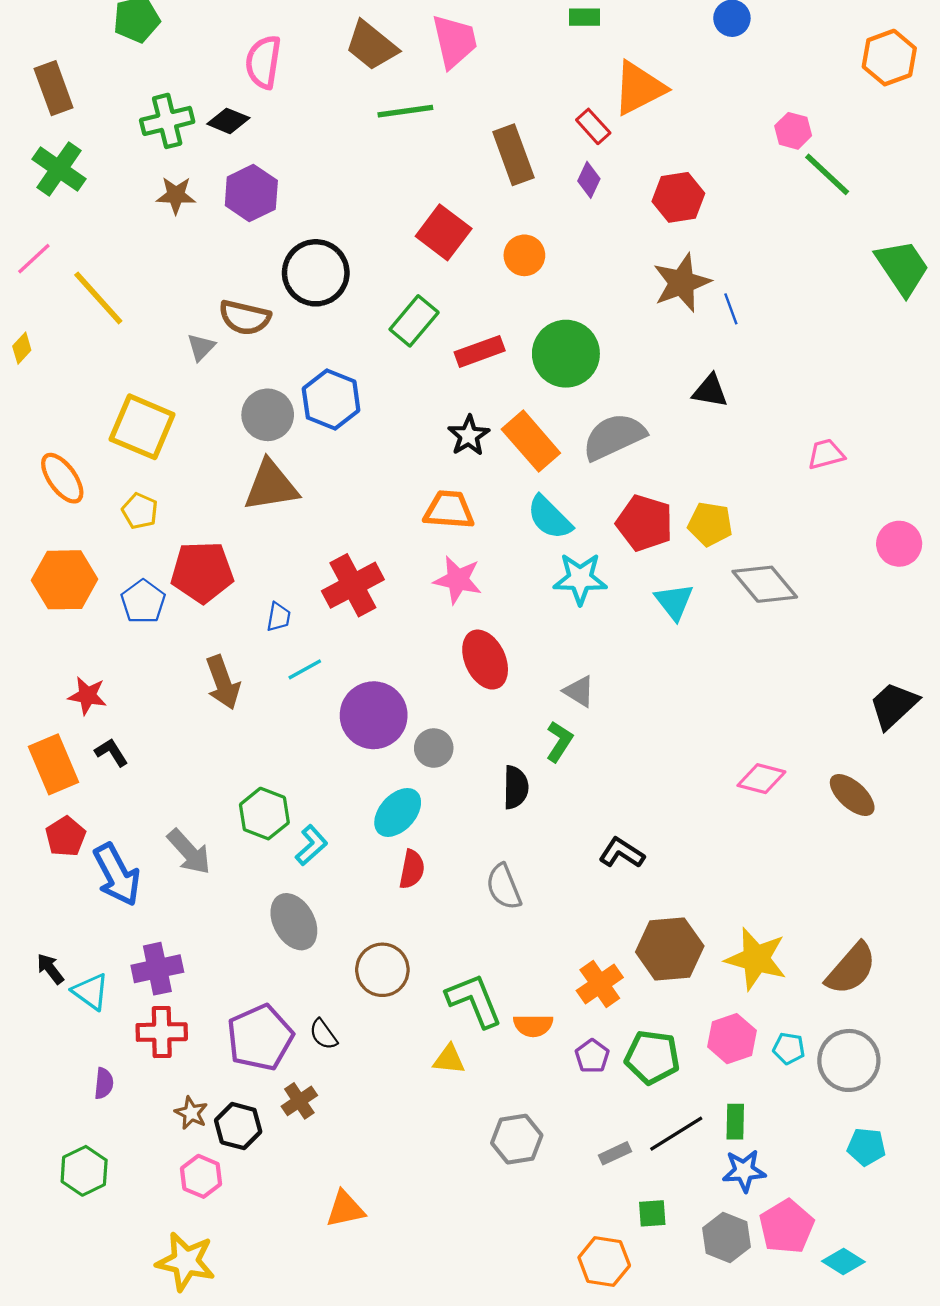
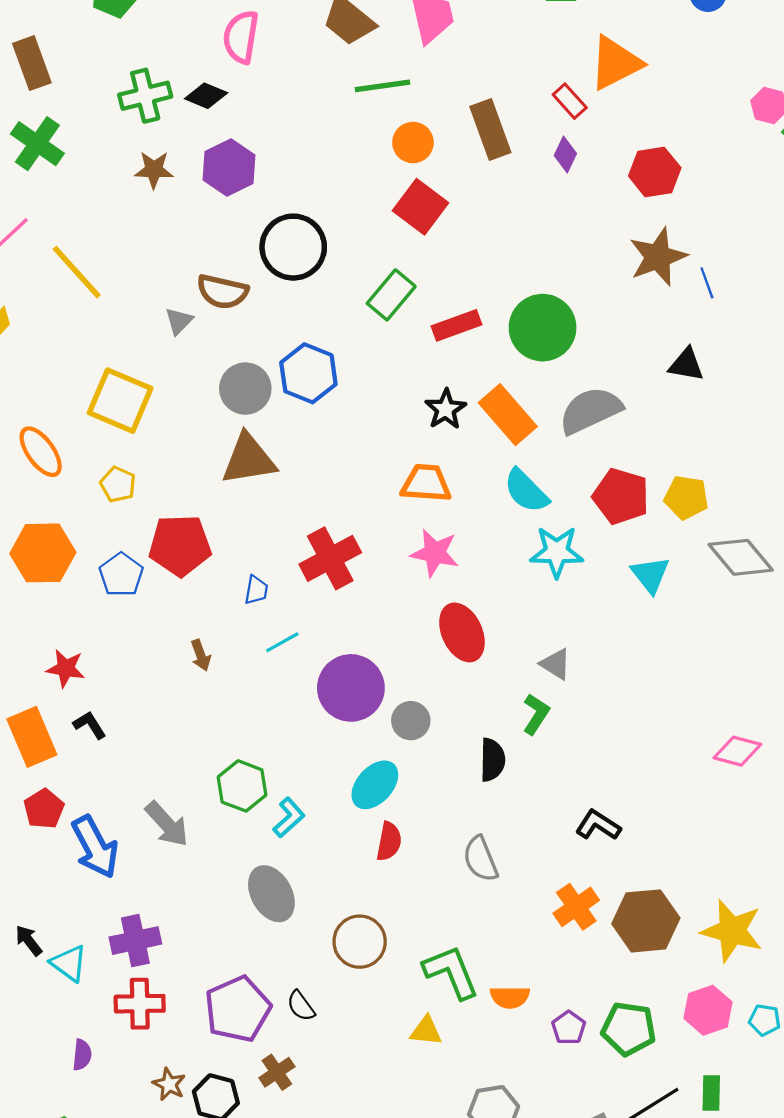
orange circle: (524, 255) -> (413, 143), moved
brown arrow: (223, 682) -> (201, 655), size x0.6
orange cross: (600, 984) -> (576, 907), moved

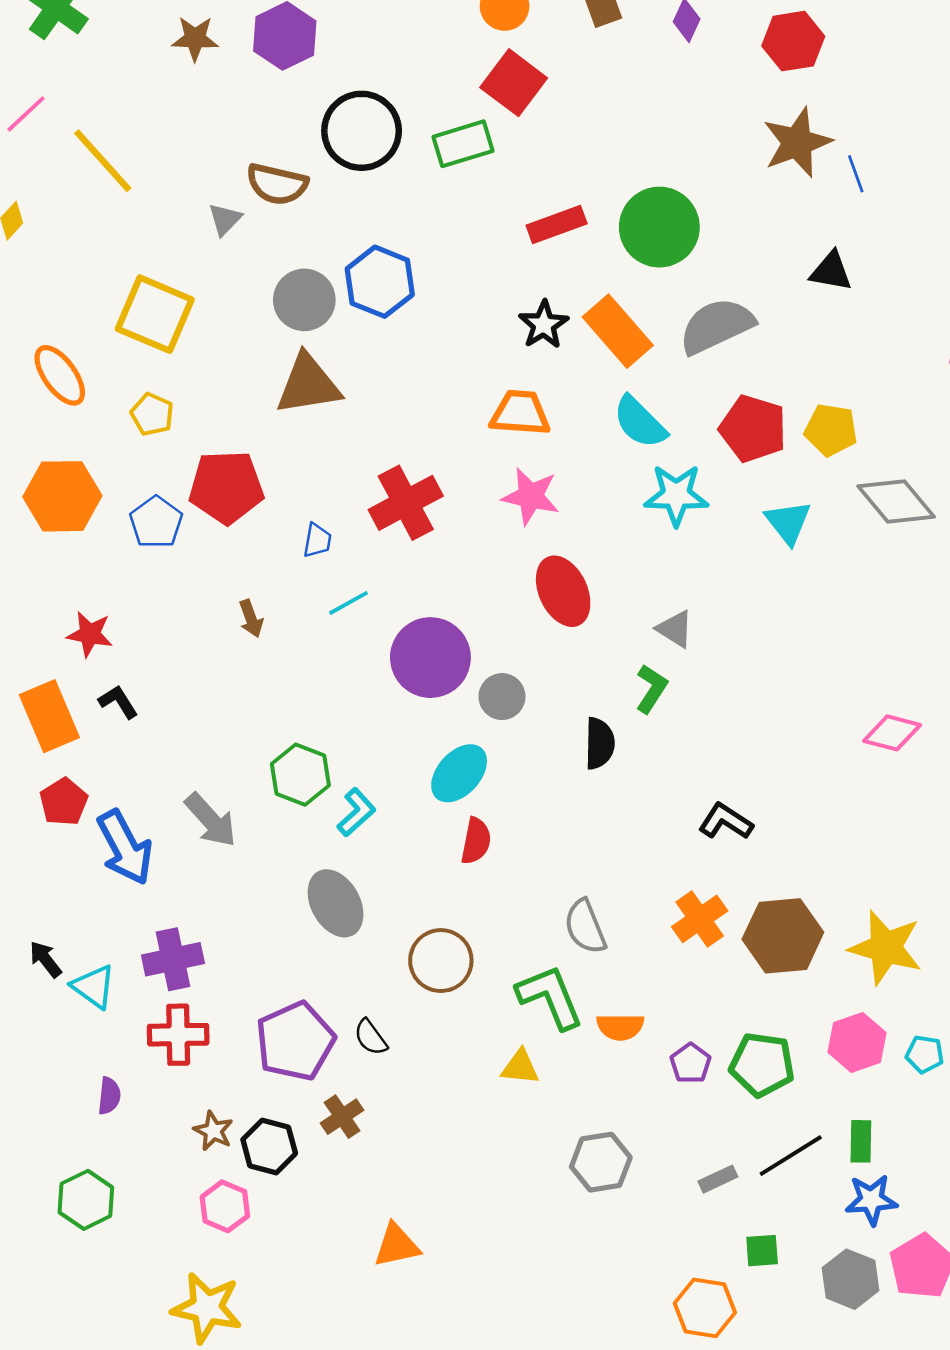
green rectangle: (391, 295) -> (463, 144), moved, turned 33
gray semicircle: (480, 859) -> (585, 927), moved

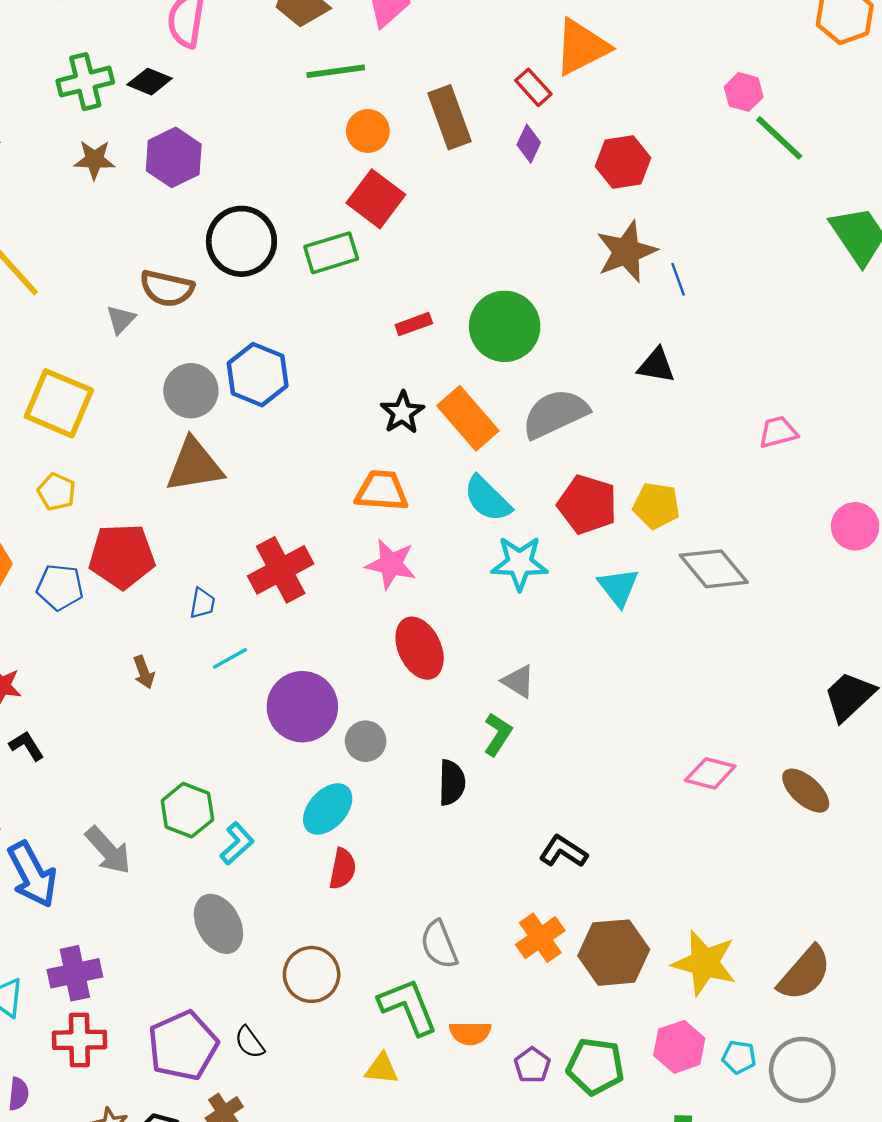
red rectangle: (557, 224) -> (414, 324), size x0.7
blue pentagon: (156, 522) -> (60, 587), turned -30

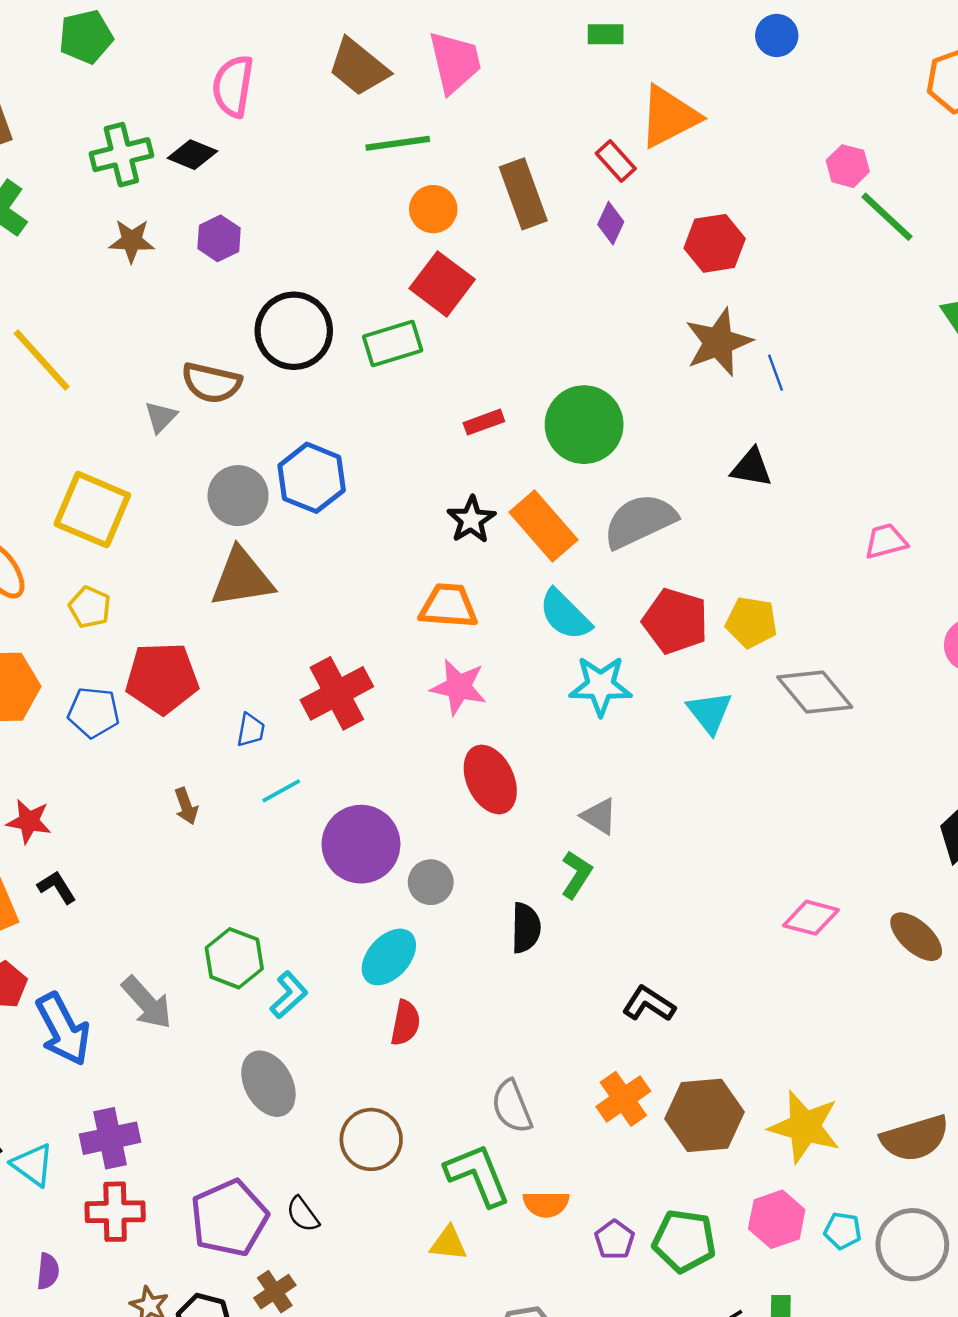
purple hexagon: (174, 157) -> (219, 238), size x0.7
brown semicircle: (805, 973) -> (915, 1138), turned 32

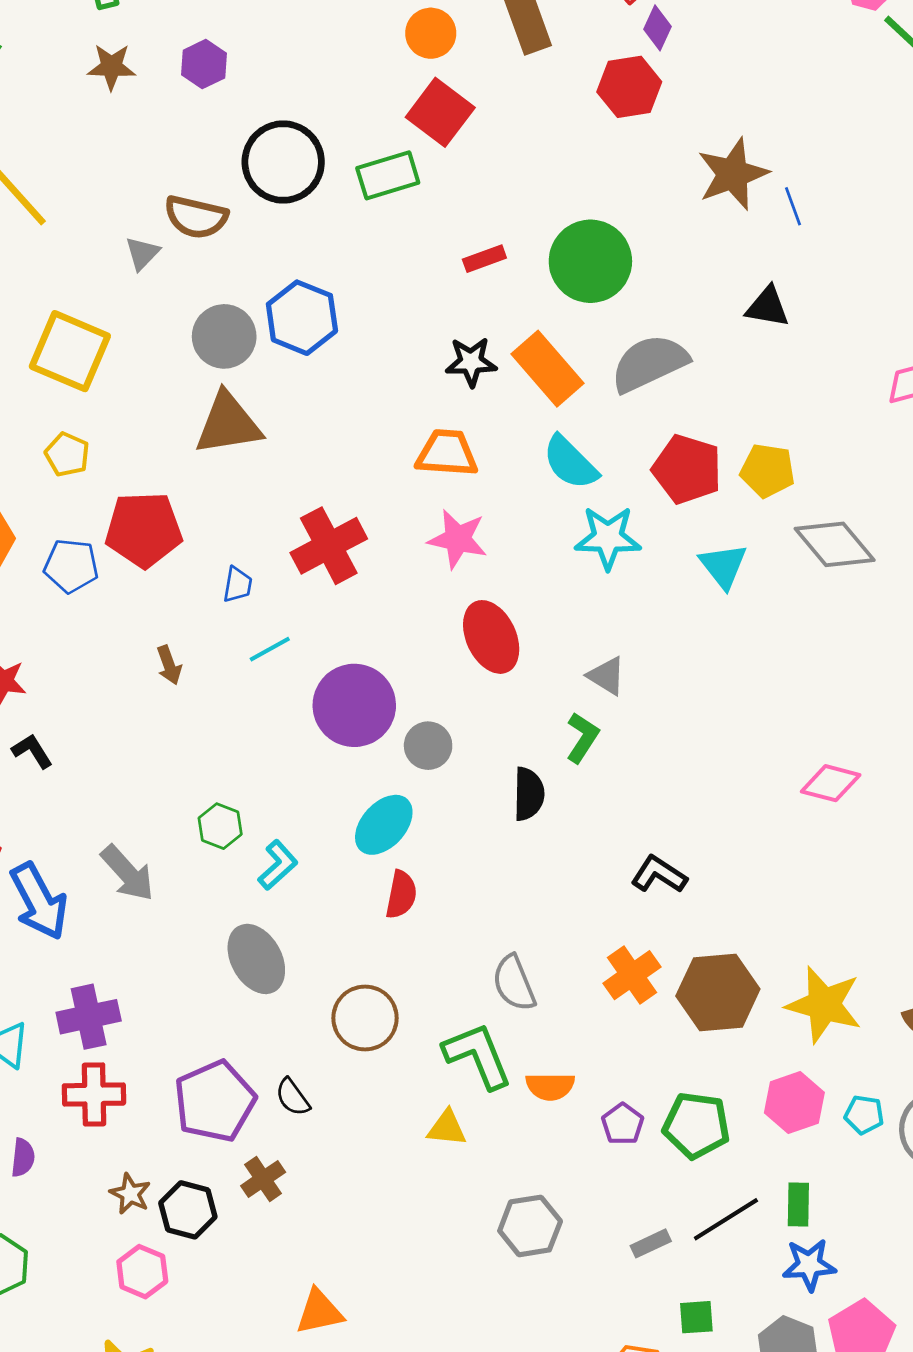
purple diamond: (611, 223) -> (658, 28), moved
red hexagon: (715, 243) -> (629, 87), moved
black star: (471, 520) -> (471, 362), turned 30
green hexagon: (234, 958) -> (220, 826), size x0.7

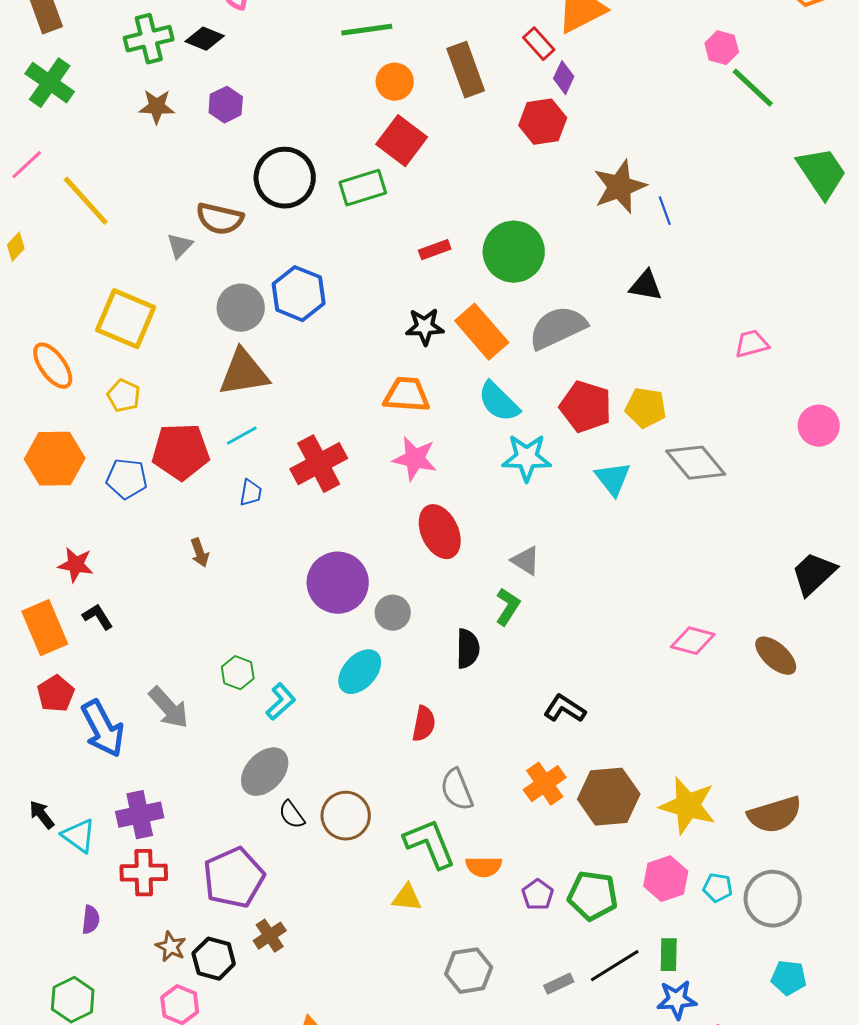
cyan line: (270, 649) -> (242, 436), moved
red semicircle: (401, 895) -> (424, 724), moved
gray ellipse: (256, 959) -> (265, 772), turned 72
black semicircle: (293, 1097) -> (292, 815), moved

